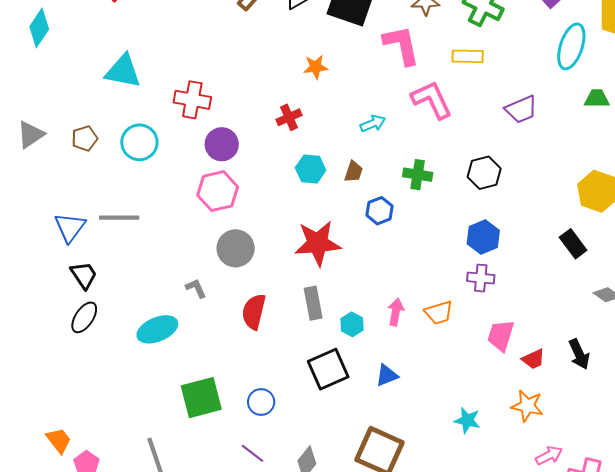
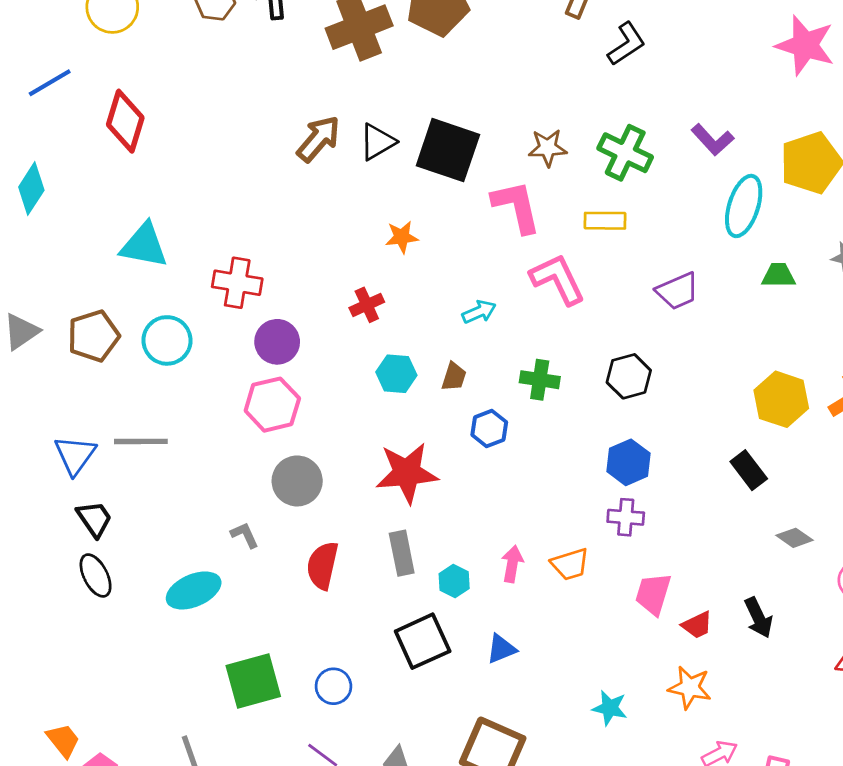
brown pentagon: (85, 138) -> (93, 336), size x1.5
black ellipse: (84, 317) -> (96, 575), turned -60

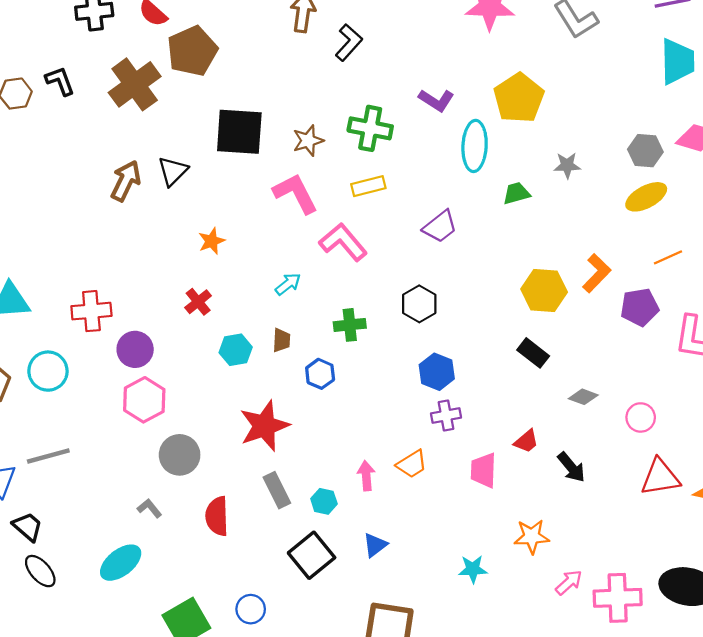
black square: (448, 150) -> (239, 132), moved
red trapezoid: (697, 625) -> (526, 441), moved

